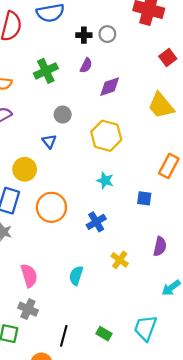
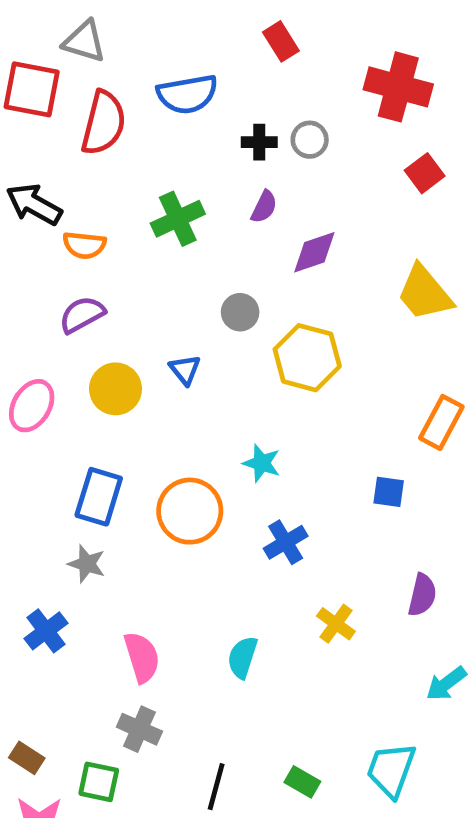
red square: (168, 58) -> (425, 173), moved
gray circle: (63, 115) -> (240, 312), moved
yellow circle: (25, 169) -> (115, 389), moved
cyan star: (105, 180) -> (262, 463), moved

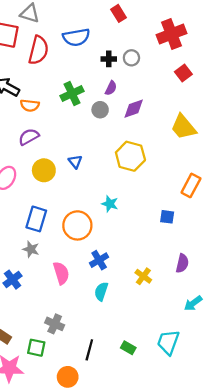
red cross: (398, 87) -> (171, 34), turned -36
gray circle: (240, 312) -> (100, 110), moved
blue cross: (286, 542) -> (99, 260), moved
pink semicircle: (142, 657) -> (61, 273), moved

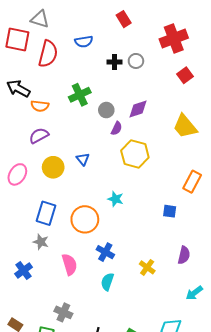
blue semicircle: (76, 37) -> (84, 42), size x0.7
purple semicircle: (111, 88) -> (117, 128), moved
blue cross: (99, 260) -> (105, 252), turned -30

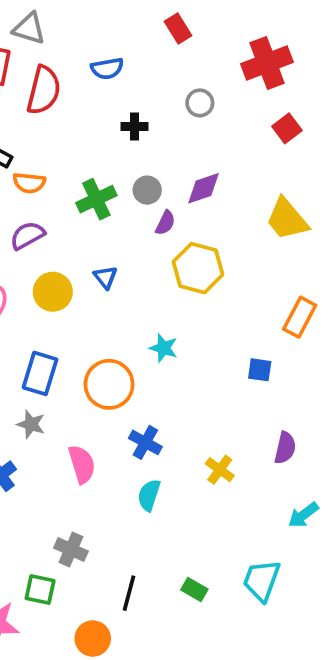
black cross: (114, 62) -> (134, 127), moved
green cross: (80, 95) -> (96, 199), moved

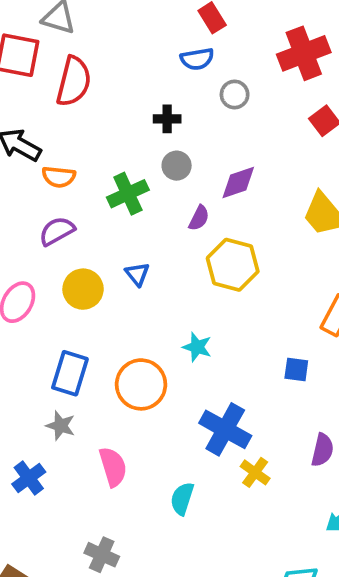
blue semicircle: (107, 68) -> (197, 59), moved
gray circle: (147, 190) -> (177, 166), moved
blue cross: (145, 442) -> (225, 429), moved, size x1.5

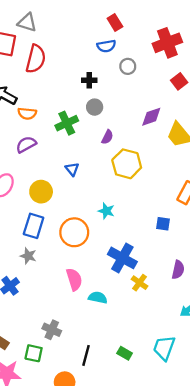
purple diamond: (238, 182) -> (151, 117), moved
yellow circle: (83, 289) -> (41, 192), moved
pink semicircle: (113, 467) -> (74, 279), moved
cyan semicircle: (182, 499) -> (98, 298), turned 84

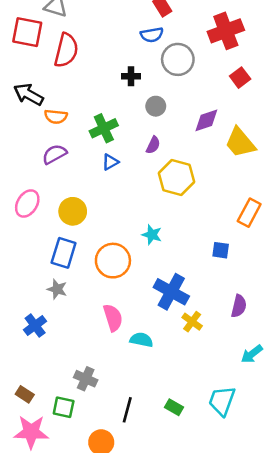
gray circle: (128, 66) -> (178, 59), size x1.6
gray circle: (95, 107) -> (156, 106), moved
blue triangle: (72, 169) -> (110, 162), moved, turned 40

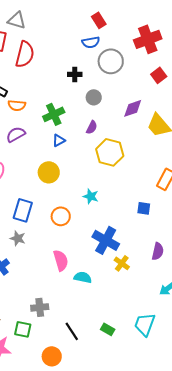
yellow circle: (73, 211) -> (49, 172), moved
orange circle: (113, 261) -> (61, 216), size x0.7
gray cross: (86, 379) -> (40, 307), turned -30
black line: (127, 410) -> (72, 331), turned -48

